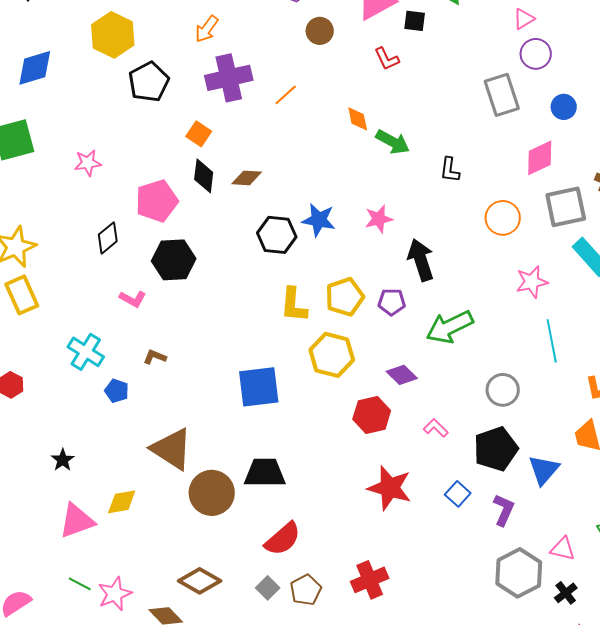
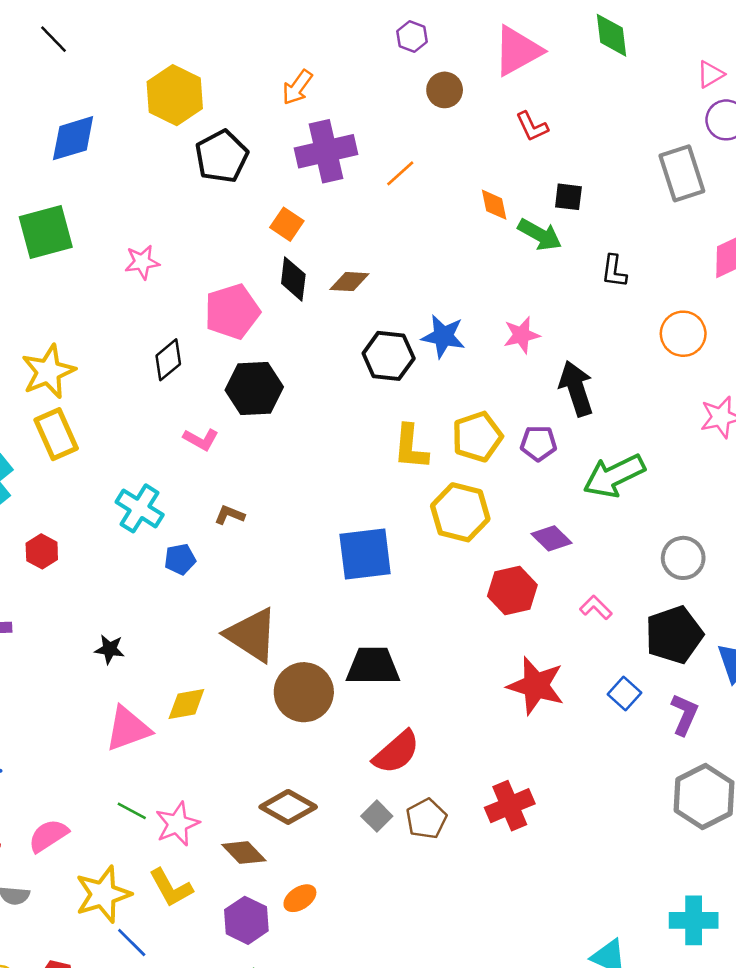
black square: (415, 21) -> (568, 197), moved
blue pentagon: (117, 391) -> (180, 559), turned -30
black star: (63, 460) -> (110, 649), turned -30

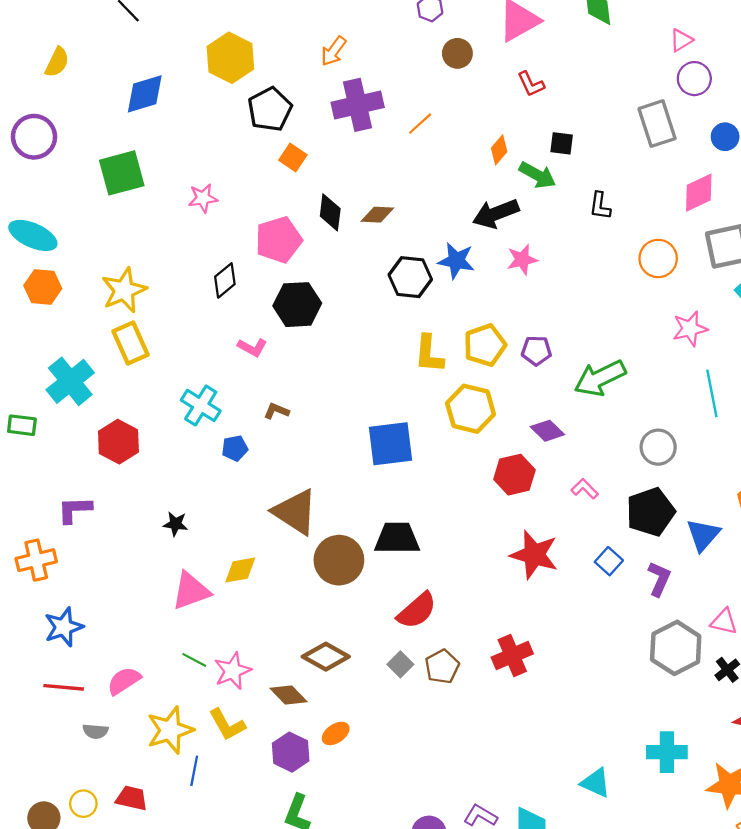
orange diamond: (494, 205) -> (499, 150), turned 52
orange square: (287, 224) -> (293, 158), moved
black arrow: (576, 388) -> (496, 214), moved, turned -93
red hexagon: (42, 551) -> (118, 442), size x1.5
blue line: (132, 943) -> (194, 771), turned 56

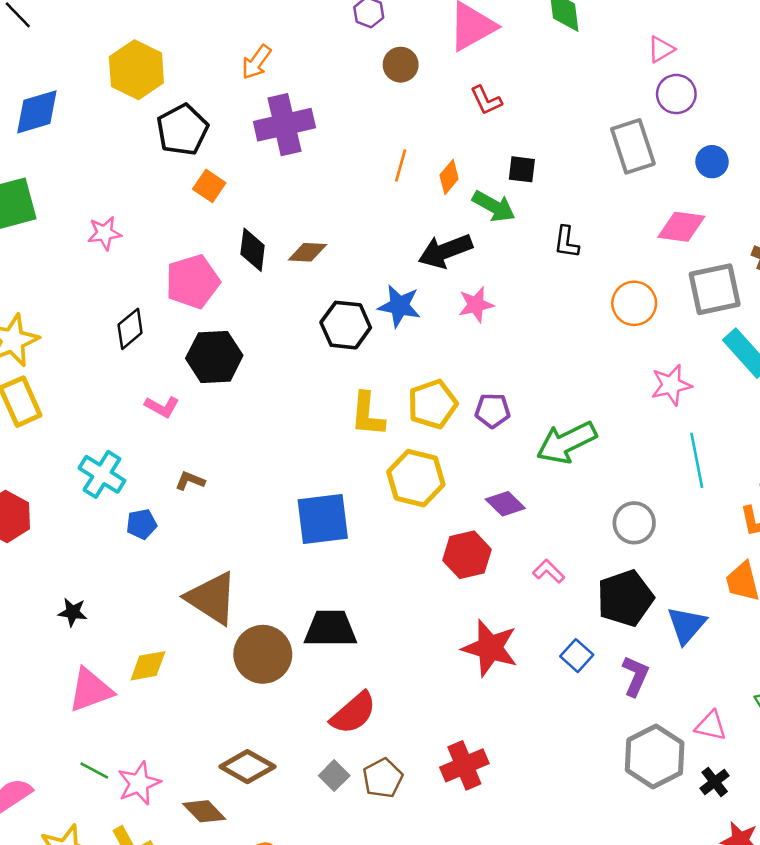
orange line: (420, 124) -> (401, 165), moved, turned -32
pink diamond: (699, 193) -> (681, 227), turned 33

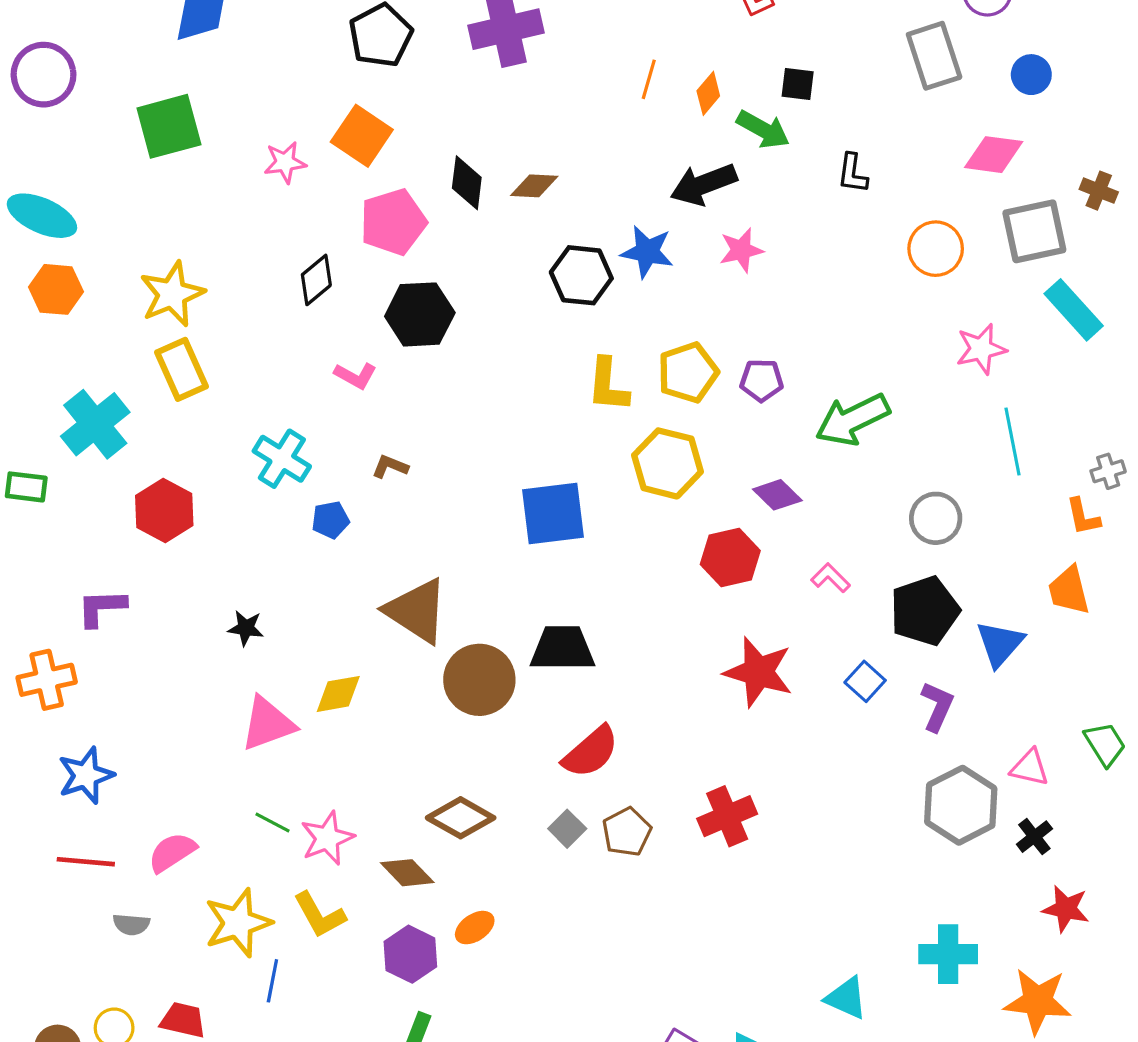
orange square: (209, 186) -> (362, 136), moved, size x1.5

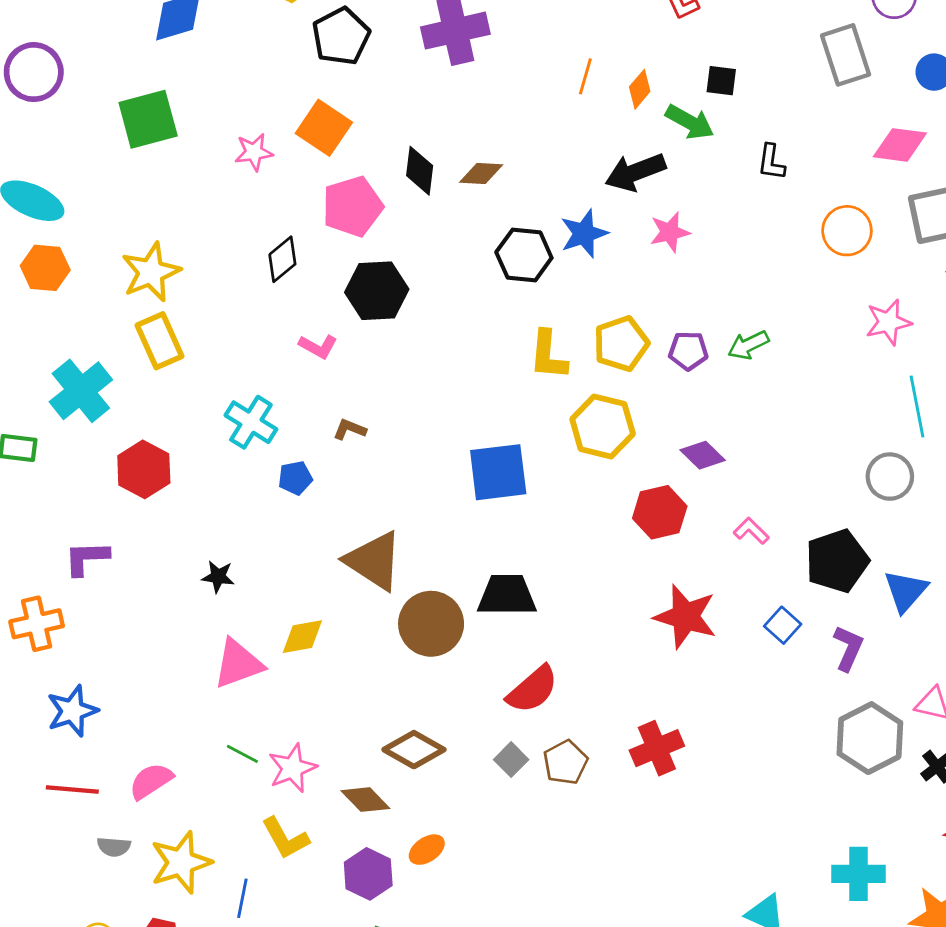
blue star: (647, 252) -> (584, 234), turned -30
green arrow: (853, 420) -> (748, 345), moved, size x0.6
gray circle: (936, 518) -> (890, 477), moved
yellow star: (238, 923) -> (181, 862), moved

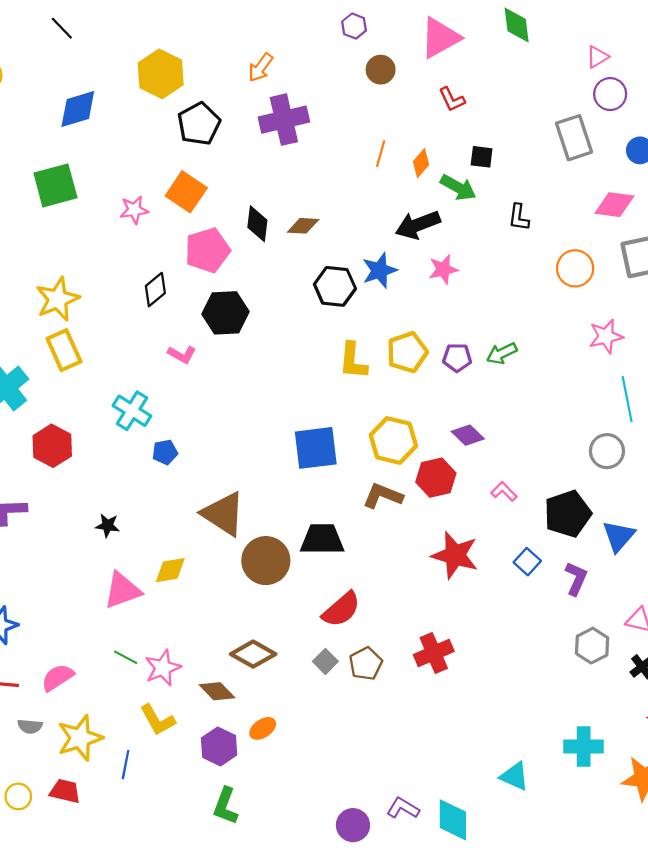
yellow hexagon: (603, 427) -> (393, 440), moved
brown L-shape: (350, 429) -> (383, 496), moved, size x1.6
gray hexagon: (870, 738) -> (592, 646), size x0.7

